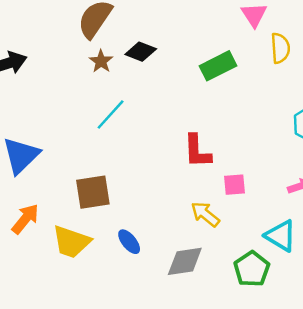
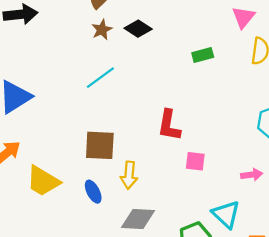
green rectangle: (218, 66) -> (203, 55), size x0.7
brown square: (93, 192) -> (100, 145), moved
yellow arrow: (205, 214) -> (129, 175), moved, turned -136

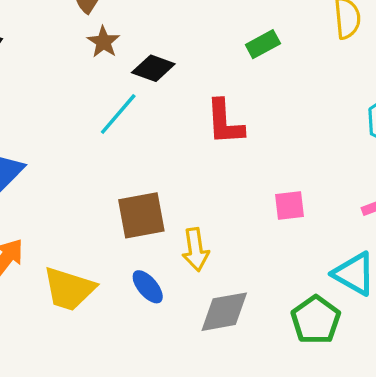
black diamond: (138, 29) -> (153, 68), moved
red L-shape: (169, 125) -> (225, 122), moved

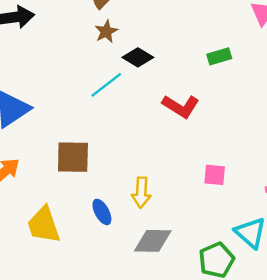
red L-shape: (225, 122) -> (181, 106), turned -66
brown square: (141, 215) -> (73, 157), moved
yellow trapezoid: (69, 289) -> (44, 225), moved, turned 42

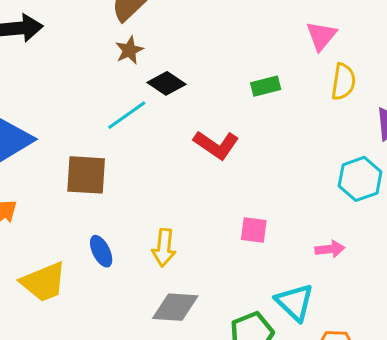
brown square: (73, 157) -> (86, 175), moved
blue ellipse: (102, 212) -> (101, 251), moved
yellow trapezoid: (44, 225) -> (44, 282), turned -96

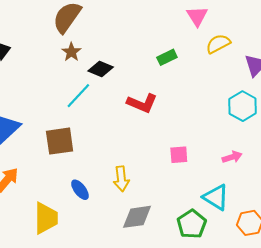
yellow semicircle: (343, 82) -> (218, 44), turned -115
yellow trapezoid: (44, 282) -> (46, 218), turned -56

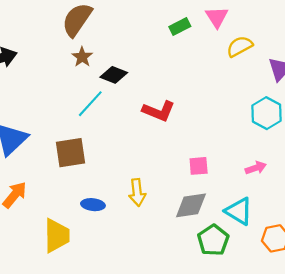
green rectangle: (167, 57) -> (180, 26), moved
blue ellipse: (80, 190) -> (93, 205), turned -45
gray diamond: (137, 217) -> (191, 205), moved

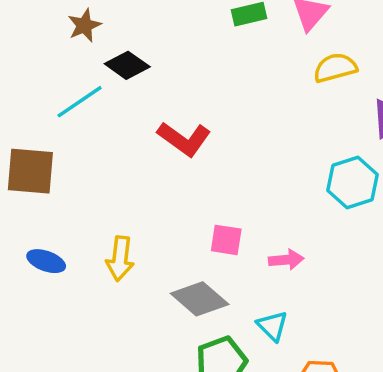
pink arrow: (256, 168) -> (286, 260), moved
gray diamond: (191, 205) -> (200, 299), turned 36
cyan triangle: (239, 211) -> (272, 326), size x0.7

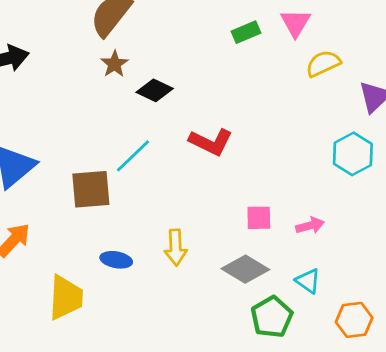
cyan line: (80, 102) -> (133, 156), moved

